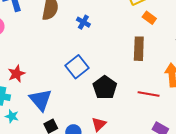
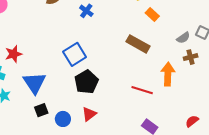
brown rectangle: (139, 49) -> (138, 44), turned -70
black pentagon: (105, 88) -> (86, 82), moved

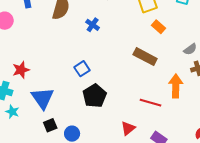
blue square: (75, 54) -> (82, 69), size x0.7
red triangle: (89, 114) -> (128, 128), moved

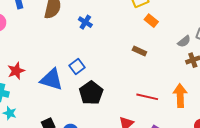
brown rectangle: (145, 57) -> (139, 51), size x0.6
orange arrow: (176, 86) -> (180, 96), moved
blue triangle: (43, 98) -> (51, 79), moved, turned -35

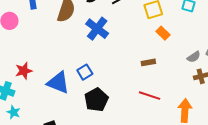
blue cross: (85, 22) -> (97, 29), size x1.6
brown rectangle: (139, 51) -> (148, 62), turned -40
red line: (147, 97) -> (150, 96), moved

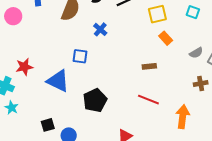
blue cross: (97, 29) -> (100, 29), size x0.6
gray semicircle: (194, 57) -> (196, 53), moved
blue square: (85, 72) -> (80, 56), moved, turned 35

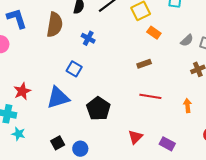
blue square: (80, 56) -> (74, 69), turned 35
blue triangle: (58, 81) -> (58, 98), turned -30
orange arrow: (183, 117) -> (187, 106), size x0.6

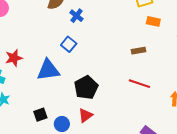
orange rectangle: (154, 33) -> (153, 21), turned -32
blue cross: (88, 38) -> (76, 16), moved
red triangle: (135, 137) -> (85, 115), moved

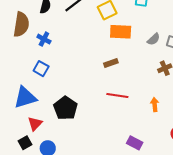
orange rectangle: (153, 21) -> (121, 32), size x1.5
red triangle: (85, 115) -> (35, 124), moved

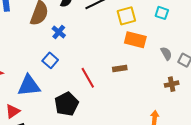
gray semicircle: (154, 39) -> (166, 53), turned -88
red line: (117, 95) -> (88, 78), moved, turned 40
red triangle: (35, 124) -> (13, 111), moved

